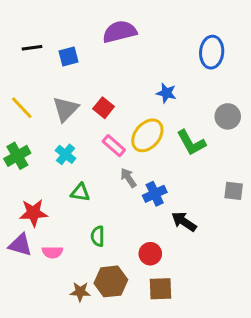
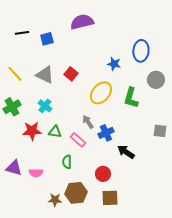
blue ellipse: (212, 52) -> (141, 51), moved
gray triangle: (66, 109) -> (45, 75), turned -48
green L-shape: (191, 143) -> (131, 98), turned 45
pink rectangle: (114, 146) -> (78, 140), moved
red star: (33, 213) -> (32, 131), moved

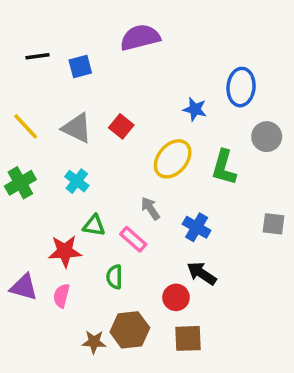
red star: (32, 131) -> (65, 251), moved
blue cross: (106, 133) -> (197, 227), moved, turned -35
black arrow: (126, 152) -> (202, 273), moved
pink semicircle: (36, 173) -> (61, 296), turned 104

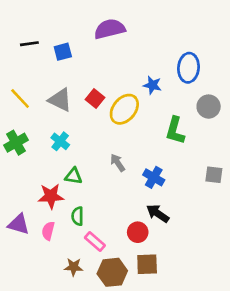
yellow ellipse: (173, 159) -> (124, 109), moved
pink rectangle: (133, 239) -> (95, 242), moved
green semicircle: (114, 277) -> (78, 216), moved
brown hexagon: (130, 330) -> (112, 272), moved

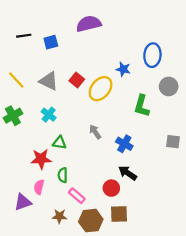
purple triangle: (19, 224) -> (23, 202), moved, turned -36

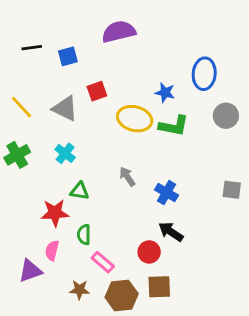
red square: (77, 80) -> (97, 91), moved, turned 32
yellow ellipse: (101, 89) -> (135, 119), turned 65
green L-shape: (142, 106) -> (174, 126), moved, turned -95

